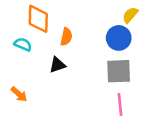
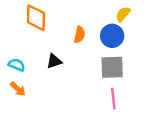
orange semicircle: (66, 37) -> (79, 35), moved
cyan semicircle: (23, 44) -> (17, 65), moved

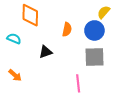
cyan semicircle: (17, 65) -> (14, 39), moved
pink line: (113, 99) -> (78, 83), moved

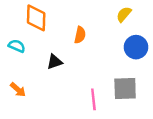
blue circle: (94, 30) -> (136, 47), moved
gray square: (94, 57) -> (125, 88), moved

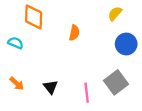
black triangle: (54, 62) -> (51, 87), moved, turned -49
gray square: (125, 88) -> (116, 82), turned -35

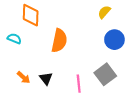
orange semicircle: (74, 33) -> (59, 41), moved, size x1.6
orange arrow: (17, 84) -> (24, 77), moved

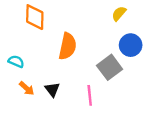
cyan semicircle: (14, 39) -> (16, 61), moved
gray square: (105, 74) -> (110, 67), moved

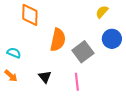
gray square: (110, 67) -> (83, 52), moved
orange arrow: (27, 88) -> (11, 76), moved

